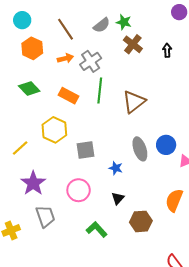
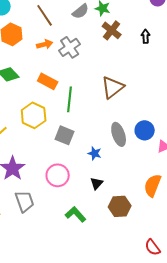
green line: (100, 91) -> (70, 99), moved
gray square: (86, 150) -> (65, 135), turned 30

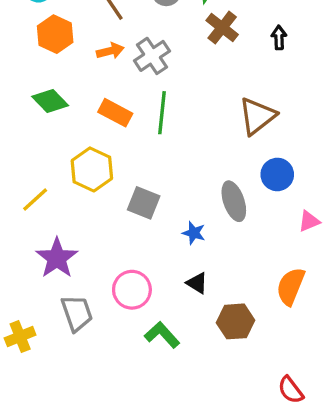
brown triangle: (113, 87) -> (257, 116), moved
green line: (70, 99) -> (162, 113), moved
blue circle: (145, 130) -> (277, 174), moved
pink circle: (58, 175) -> (132, 290), moved
black triangle: (97, 183) -> (197, 283), turned -40

